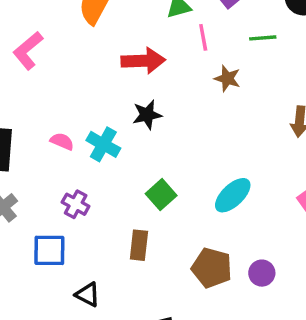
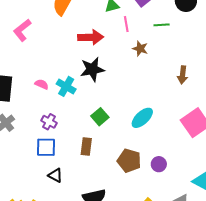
black star: (147, 115) -> (92, 69), size x1.4
blue square: (49, 250) -> (46, 147), moved

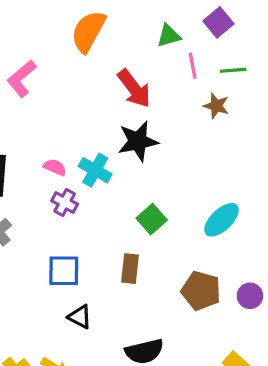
green line: (162, 25) -> (233, 70), moved
red arrow: (91, 37) -> (134, 88), turned 55
purple cross: (49, 122) -> (65, 202), moved

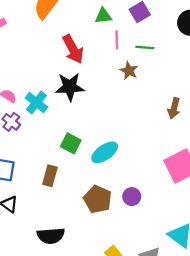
green square: (152, 219) -> (71, 143), turned -30
cyan ellipse: (222, 220) -> (105, 152), moved
purple circle: (250, 296) -> (132, 197), moved

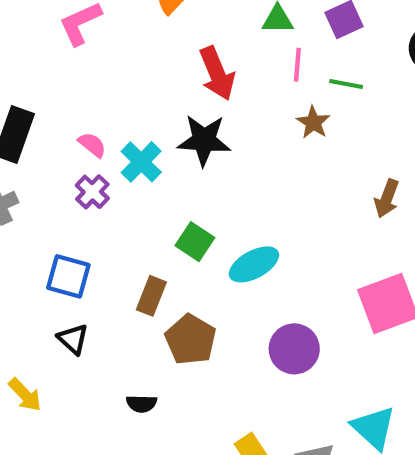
purple circle: (132, 197) -> (294, 349), size x1.5
brown pentagon: (98, 199) -> (191, 340), moved
black semicircle: (51, 236) -> (141, 404), size x0.6

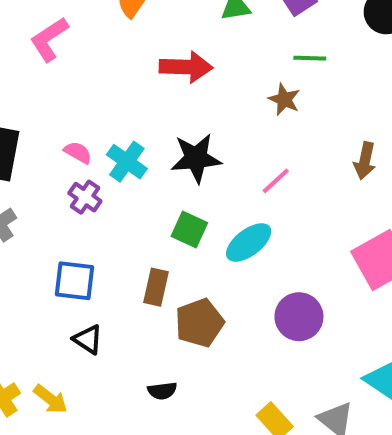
pink line: (297, 65) -> (276, 181), moved, turned 52
red arrow: (217, 73) -> (186, 67), turned -57
black star: (204, 140) -> (196, 158), moved
brown pentagon: (191, 340) -> (199, 323), turned 30

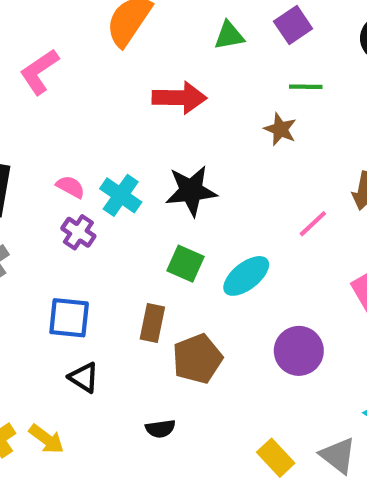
pink line: (276, 181) -> (313, 224), moved

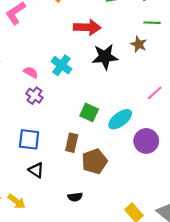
black star: (191, 191) -> (105, 57), moved
cyan cross: (121, 195) -> (61, 65), moved
purple circle: (299, 351) -> (146, 141), moved

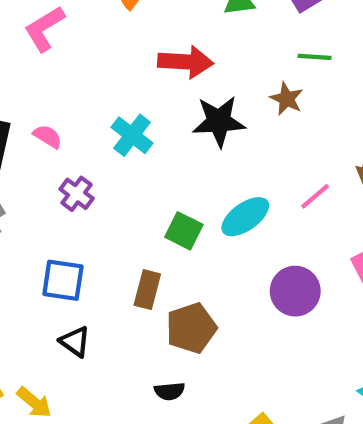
pink semicircle: (31, 72) -> (48, 136), moved
cyan ellipse: (120, 119) -> (245, 217), moved
black semicircle: (75, 197) -> (170, 391), moved

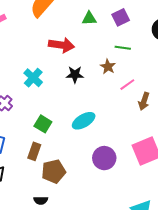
black star: (219, 121) -> (75, 75), size x0.7
pink line: (315, 196) -> (127, 85), moved
green square: (184, 231) -> (43, 124), moved

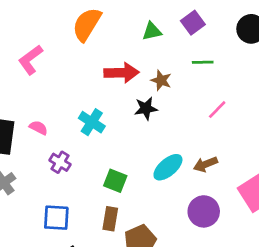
brown star: (108, 67) -> (161, 80), moved
brown arrow: (144, 101) -> (205, 164), moved, turned 60

